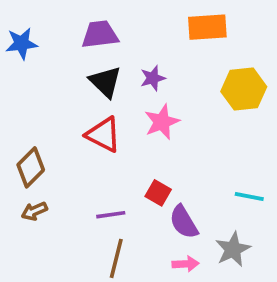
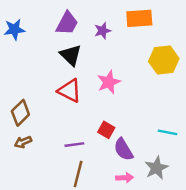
purple trapezoid: (100, 34) -> (67, 23), turned 125
purple star: (153, 78) -> (103, 31), moved

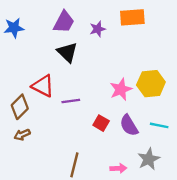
yellow hexagon: (164, 60) -> (151, 84), moved
pink star: (109, 82) -> (121, 89), moved
red triangle: (69, 91) -> (43, 86), moved
purple line: (74, 145) -> (71, 101), moved
purple semicircle: (123, 149) -> (129, 125), moved

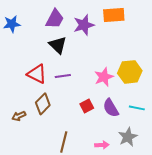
purple star: (98, 29) -> (84, 25), size x1.5
purple line: (71, 101) -> (63, 76), moved
brown diamond: (20, 107) -> (43, 104), moved
red square: (101, 123) -> (87, 106), turned 32

